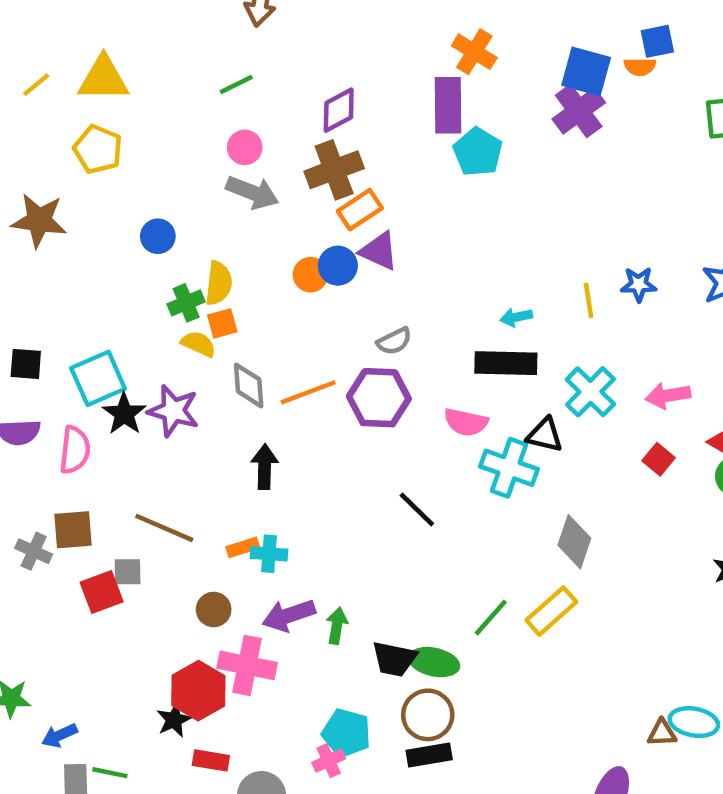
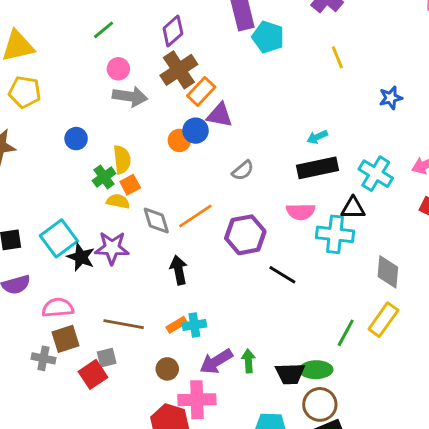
yellow line: (589, 301) -> (337, 57), moved
purple hexagon: (379, 398) -> (245, 235), moved
pink semicircle: (75, 450) -> (58, 308), moved, turned -88

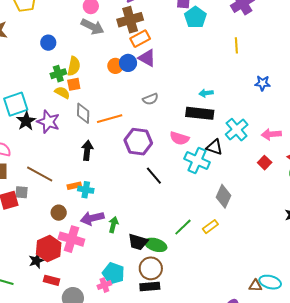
yellow rectangle: (383, 320) -> (210, 227), size x0.7

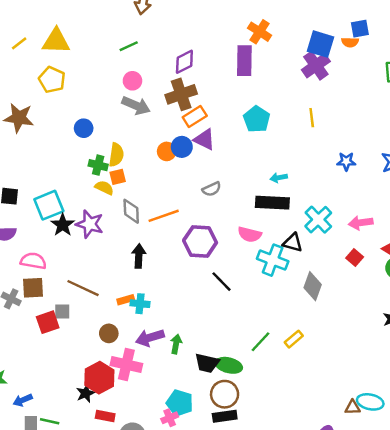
cyan pentagon: (195, 17) -> (257, 119), moved
green cross: (58, 74) -> (98, 165), turned 35
gray diamond: (224, 196) -> (313, 286), moved

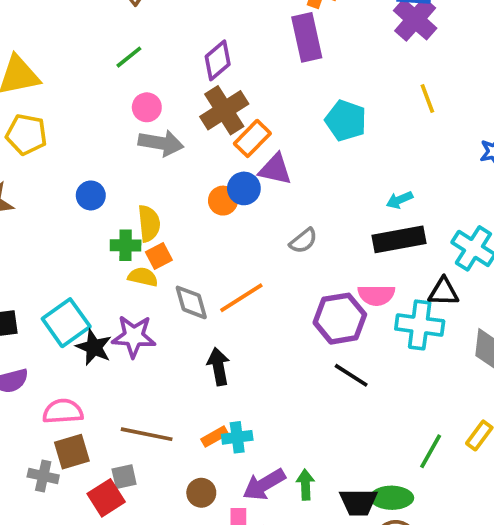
purple hexagon: (200, 242) -> (340, 319), moved

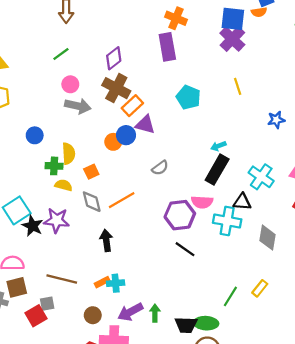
brown cross: (224, 110) -> (116, 88), turned -32
black rectangle: (399, 239) -> (217, 170), turned -52
orange square: (159, 256) -> (91, 172), moved

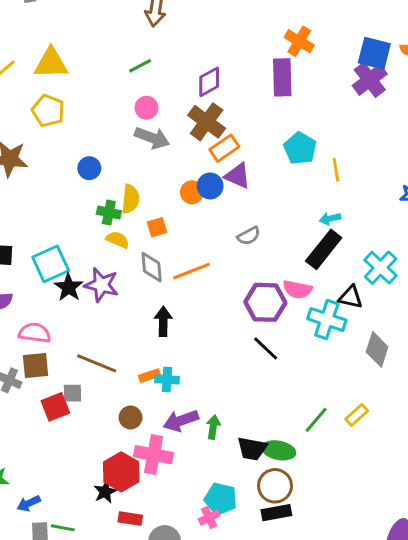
yellow line: (238, 86) -> (336, 170), moved

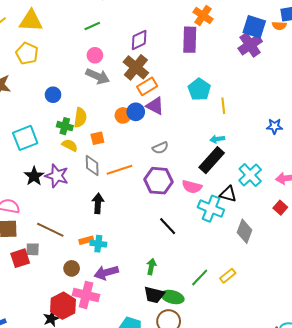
cyan square: (51, 264) -> (25, 138), moved
purple hexagon: (265, 302) -> (158, 181), moved
green arrow: (213, 427) -> (151, 267), moved

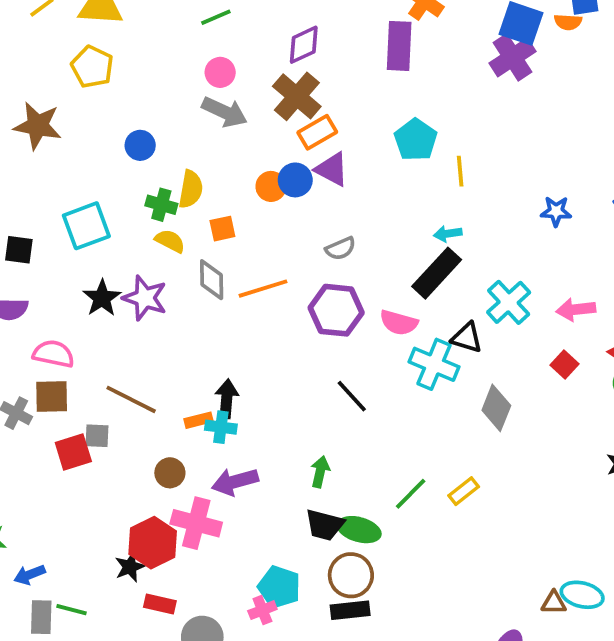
black arrow: (98, 203) -> (227, 399), moved

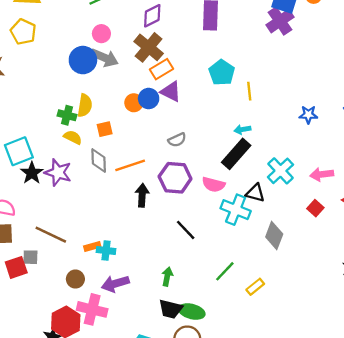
blue circle: (140, 145) -> (83, 60), moved, size x1.5
cyan square: (86, 226) -> (19, 151), moved
black arrow: (227, 399) -> (142, 195), moved
green line: (411, 494) -> (225, 271), moved

